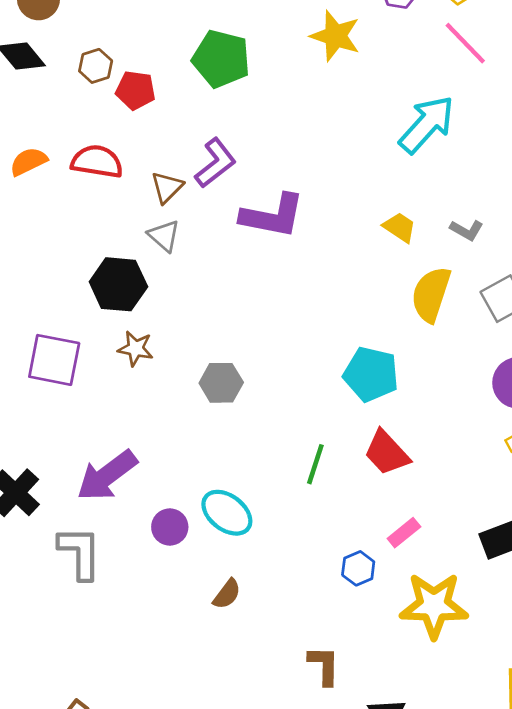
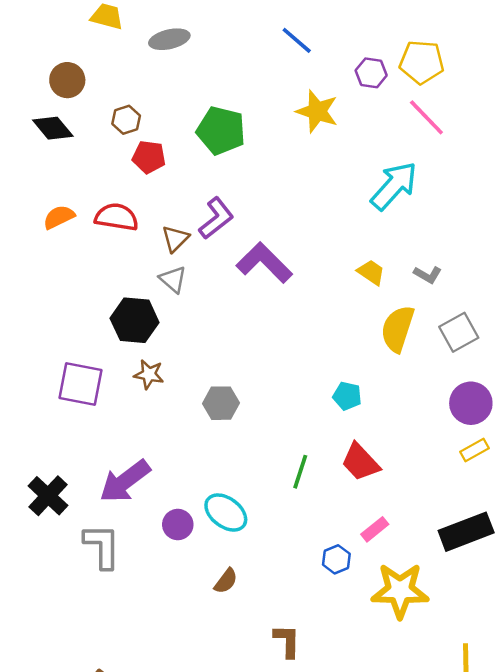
brown hexagon: (96, 66) -> (126, 120), moved
purple L-shape: (273, 216) -> (264, 263), turned -146
cyan pentagon: (371, 374) -> (347, 396), size x0.6
brown L-shape: (324, 665) -> (287, 641), moved

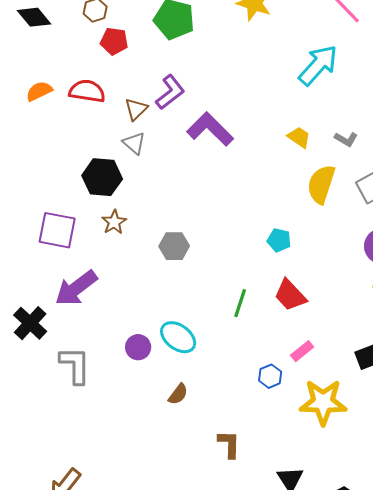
brown star: (149, 374) -> (114, 222), turned 30
purple arrow: (125, 481) -> (76, 288), moved

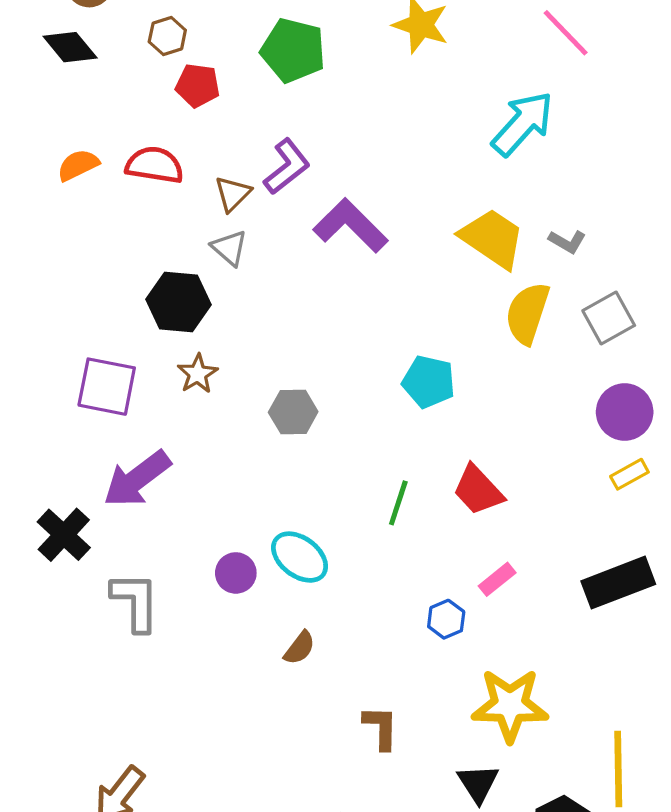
yellow trapezoid: (299, 137) -> (492, 238), size x1.8
cyan pentagon: (279, 240) -> (429, 382), moved, size x1.4
yellow star: (323, 402) -> (510, 705), moved

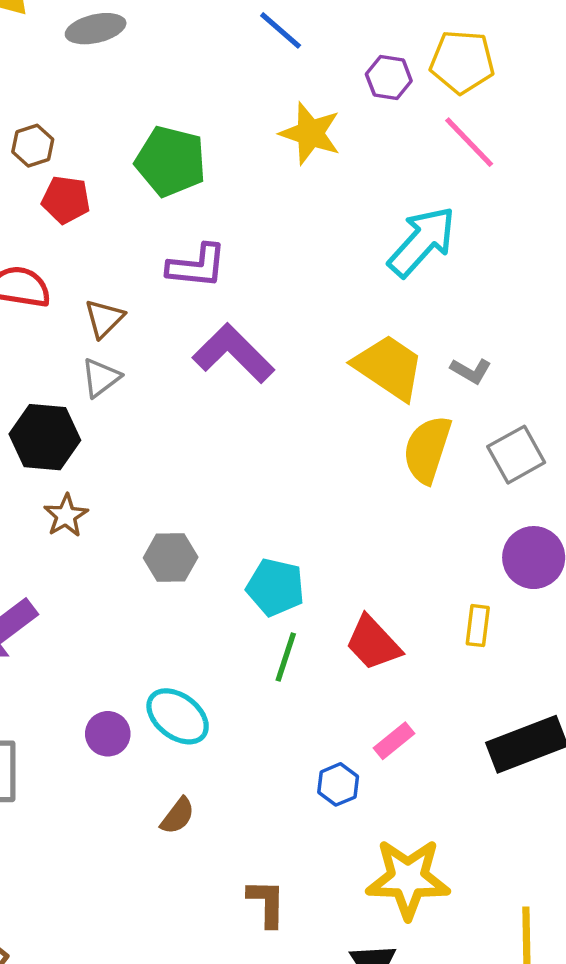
purple L-shape: (287, 167) -> (197, 266), moved, turned 44
gray triangle: (229, 248) -> (101, 378), turned 42
cyan pentagon: (429, 382) -> (275, 587), moved
yellow rectangle: (629, 474) -> (478, 626), moved, turned -54

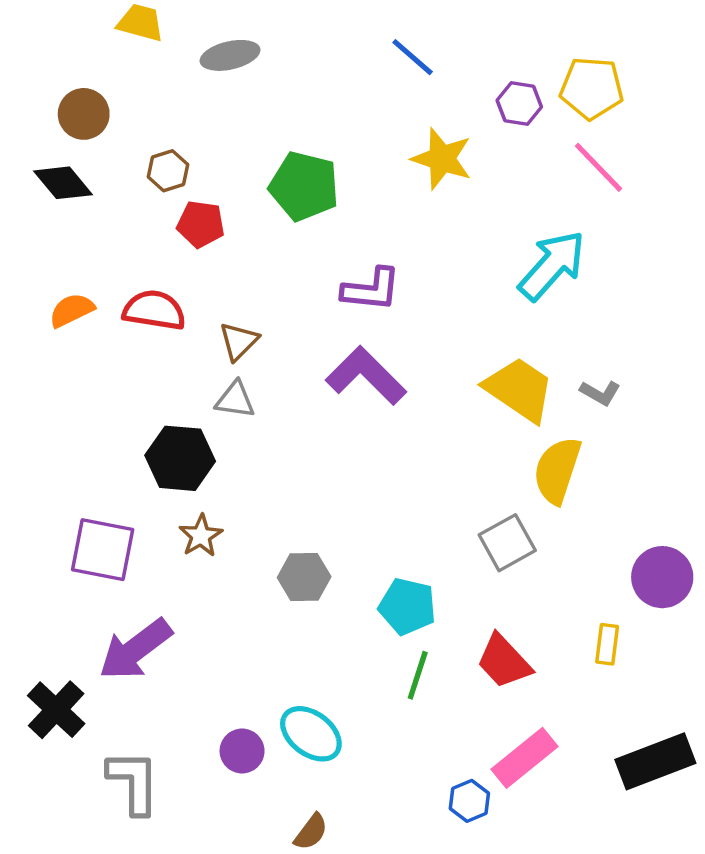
purple L-shape: (197, 266) -> (371, 290), moved
gray triangle: (101, 378) -> (235, 400), turned 45
gray square: (516, 455) -> (507, 543), moved
pink rectangle: (394, 741) -> (524, 758), size x1.6

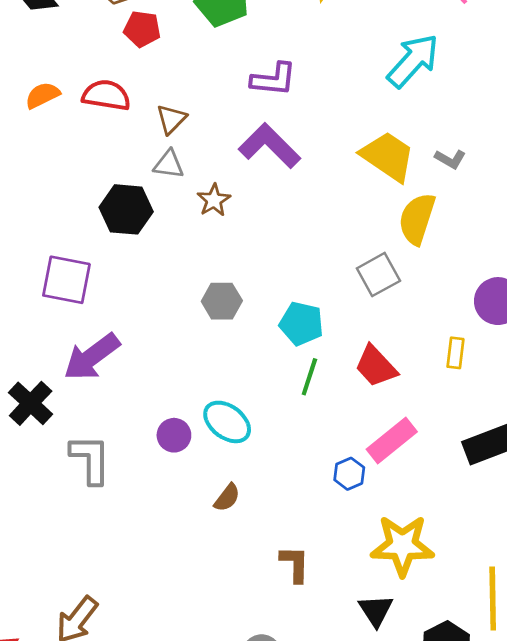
brown star: (201, 536) -> (214, 200), moved

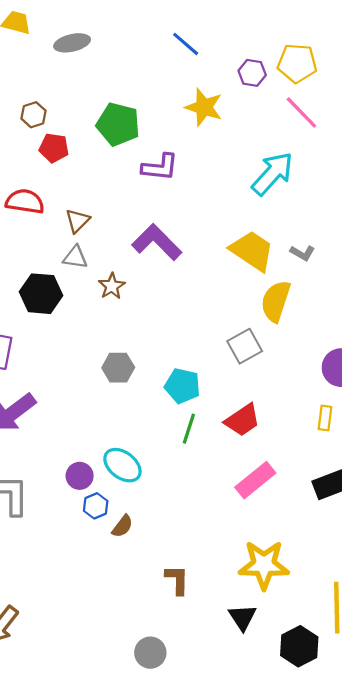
purple L-shape: (274, 79) -> (160, 167), moved
yellow rectangle: (455, 353) -> (325, 418), moved
red trapezoid: (376, 366) -> (242, 420), turned -81
blue hexagon: (349, 474) -> (96, 506), moved

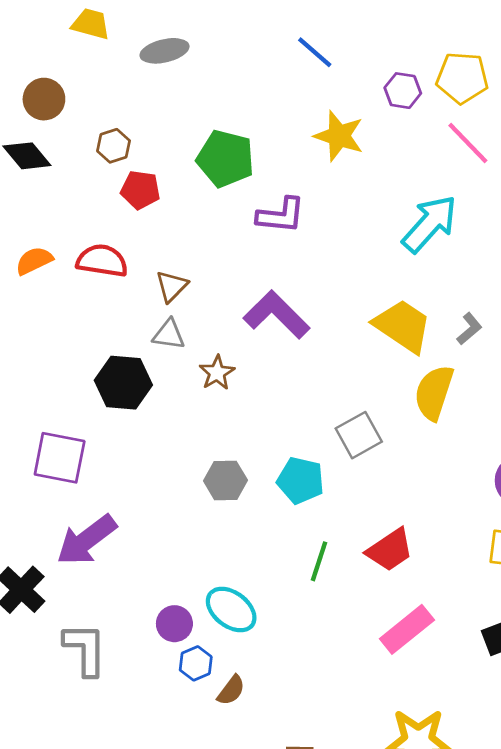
gray L-shape: (302, 253) -> (469, 329), turned -70
gray square: (245, 346) -> (359, 435), moved
cyan pentagon: (182, 386) -> (301, 480), moved

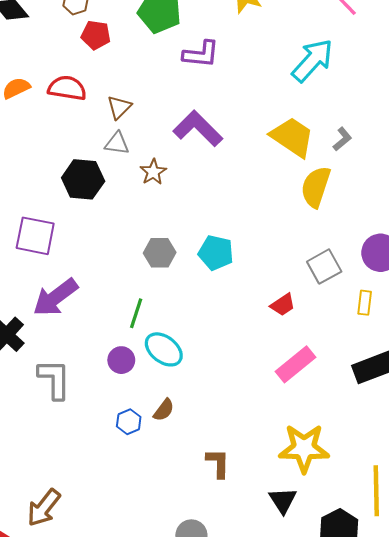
gray square: (359, 435) -> (324, 267), moved
red trapezoid: (390, 550) -> (283, 305), size x0.7
green line: (319, 561) -> (136, 313), moved
blue hexagon: (196, 663) -> (129, 422), moved

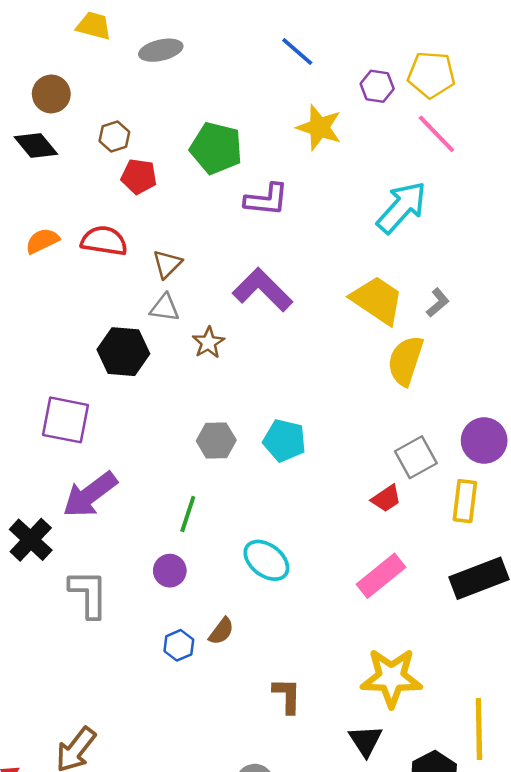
yellow rectangle: (365, 303) -> (465, 501), size x1.4
red trapezoid: (283, 305) -> (386, 498), moved
cyan ellipse: (164, 349) -> (266, 560), moved

